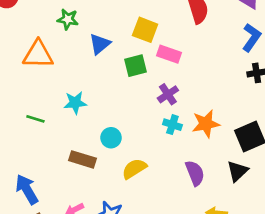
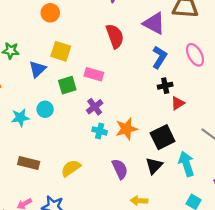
yellow square: (145, 30) -> (61, 51), moved
cyan circle: (111, 138) -> (45, 109), moved

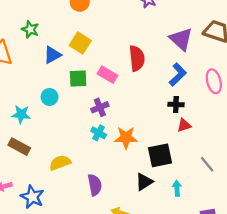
red semicircle: (115, 36) -> (137, 58), moved
cyan star: (20, 118) -> (21, 114), moved
cyan arrow: (186, 164) -> (177, 188), size x0.6
purple semicircle: (120, 169) -> (95, 185), moved

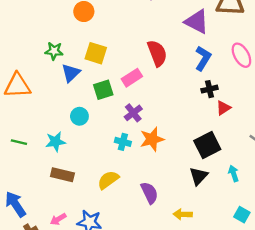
green star: (30, 29) -> (54, 51), moved
pink rectangle: (107, 75) -> (132, 78), turned -48
cyan cross: (99, 133) -> (123, 142), moved
orange star: (126, 138) -> (152, 139), moved

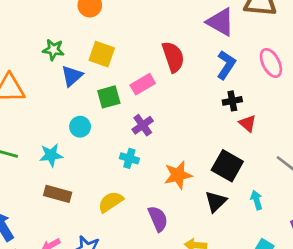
red triangle: (223, 108) -> (248, 123), turned -49
orange star: (152, 139) -> (178, 175), moved
black square: (207, 145) -> (227, 166), turned -36

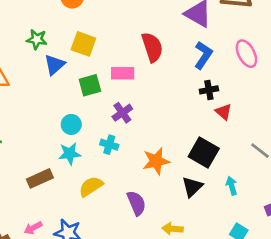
pink rectangle: (143, 84) -> (123, 73), turned 30
cyan circle: (80, 127) -> (71, 124), moved
cyan star: (51, 155) -> (70, 154), moved
brown rectangle: (58, 194) -> (40, 178), turned -40

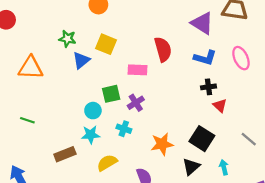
blue L-shape: (203, 55) -> (205, 58), turned 70
green square: (90, 85) -> (111, 94), moved

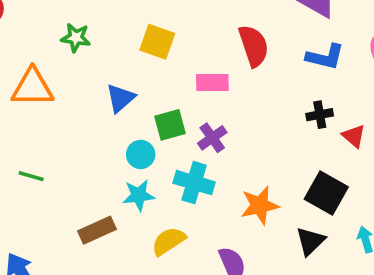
green star: (67, 39) -> (76, 38), moved
blue triangle: (81, 60) -> (120, 98), moved
black cross: (209, 87) -> (320, 115), moved
cyan cross: (124, 129) -> (194, 183), size x1.5

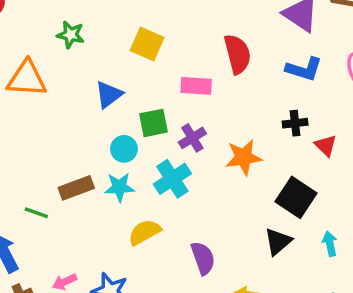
green line: (31, 176) -> (36, 213), moved
cyan cross: (194, 183) -> (172, 179), turned 36
orange star: (260, 205) -> (244, 157), moved
brown rectangle: (97, 230) -> (76, 188), moved

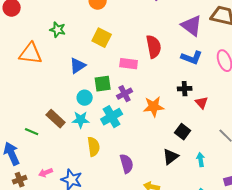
brown rectangle: (76, 188) -> (56, 119), turned 60
black square: (296, 197) -> (183, 132), size x0.7
yellow semicircle: (144, 232) -> (94, 147), turned 108

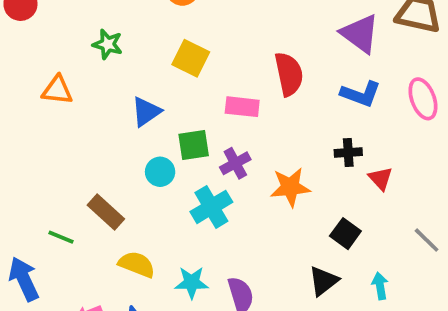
orange triangle: (31, 54) -> (57, 90), size x0.7
cyan star: (81, 120) -> (192, 283), moved
yellow semicircle: (94, 147) -> (137, 264), moved, turned -60

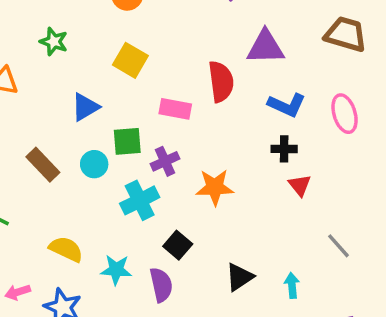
purple triangle: (360, 34) -> (265, 47), moved, turned -42
black cross: (348, 152) -> (284, 149), moved
brown rectangle: (106, 212) -> (43, 165), moved
black square: (345, 234) -> (178, 245), moved

